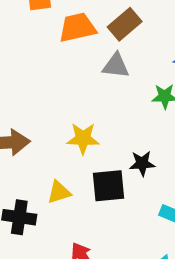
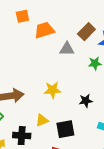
brown rectangle: (125, 24) -> (86, 32), moved
black square: (109, 186) -> (65, 129), moved

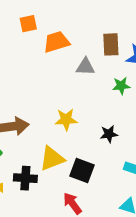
brown rectangle: (86, 32) -> (111, 44), turned -48
yellow triangle: (42, 120) -> (52, 159), size x1.5
black square: (65, 129) -> (82, 170), turned 30

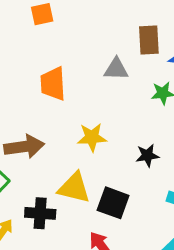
orange trapezoid: (56, 42) -> (53, 84), moved, turned -76
yellow triangle: (52, 159) -> (74, 188), turned 36

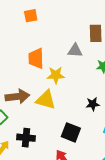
yellow star: (92, 137) -> (56, 75), moved
yellow triangle: (74, 188) -> (46, 100), moved

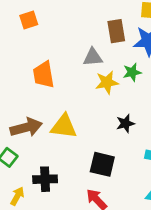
yellow star: (56, 75) -> (107, 82), moved

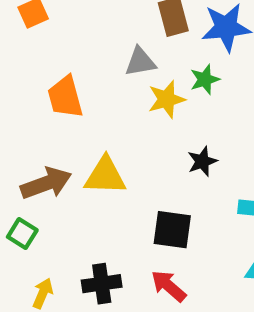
black cross: (45, 179) -> (102, 284), moved

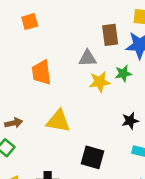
black star: (202, 161) -> (130, 121), moved
brown arrow: (46, 183) -> (14, 123), moved, size x0.6

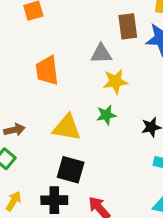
green star: (123, 73) -> (106, 115), moved
black square: (93, 157) -> (71, 170), moved

